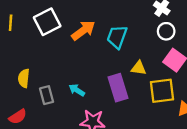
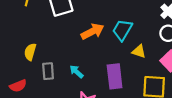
orange arrow: (83, 30) -> (92, 31), moved
yellow triangle: (139, 68) -> (139, 51), moved

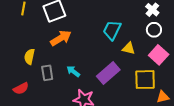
orange arrow: (92, 31) -> (61, 38), moved
purple rectangle: (115, 76) -> (108, 73), turned 60

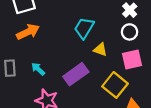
pink square: (159, 55) -> (132, 60), turned 30
yellow square: (145, 80) -> (115, 85), turned 35

